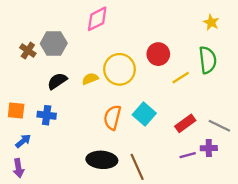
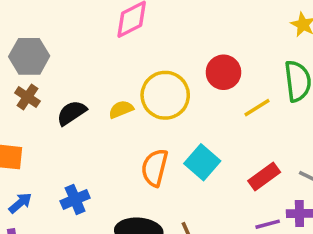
gray hexagon: (54, 43) -> (29, 56), moved
brown cross: (28, 51) -> (27, 97), moved
blue cross: (47, 115) -> (75, 199), moved, turned -30

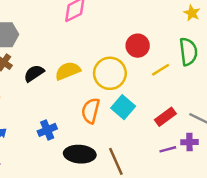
yellow circle: (165, 95) -> (110, 73), moved
yellow semicircle: (121, 109) -> (68, 71), size x1.5
blue cross: (75, 199) -> (47, 130), moved

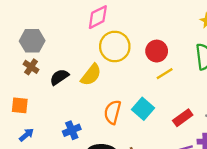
yellow line: (161, 70) -> (165, 74), moved
yellow semicircle: (68, 71) -> (91, 75), turned 150
yellow circle: (110, 73) -> (115, 46), moved

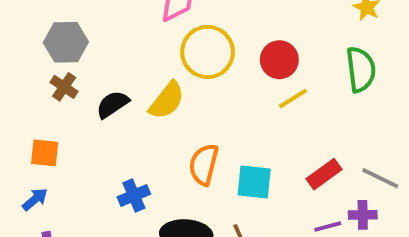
cyan square: (143, 109) -> (254, 182), moved, turned -35
blue arrow: (27, 135) -> (35, 199), moved

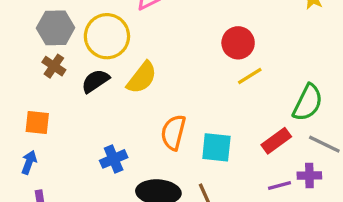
yellow circle: (208, 52) -> (107, 36), moved
green semicircle: (361, 69) -> (308, 103), moved, turned 33
blue arrow: (35, 199) -> (29, 162), turned -30

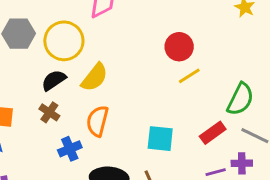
brown cross: (54, 66) -> (49, 112), moved
orange semicircle: (173, 132) -> (97, 121), moved

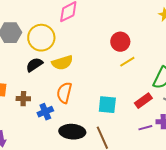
yellow semicircle: (95, 77) -> (62, 63), turned 35
brown cross: (49, 112) -> (23, 99), moved, turned -32

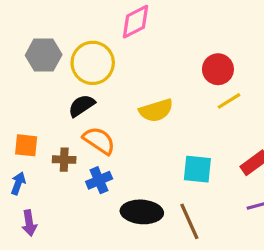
yellow semicircle: (62, 63) -> (156, 110), moved
orange semicircle: (64, 93) -> (99, 141), moved, turned 110

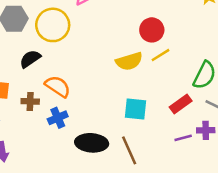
black semicircle: (82, 106) -> (30, 59), moved
yellow semicircle: (156, 110) -> (129, 61), moved

